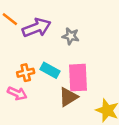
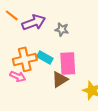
orange cross: (26, 73) -> (25, 59), size x1.6

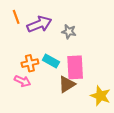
orange line: (12, 15) -> (16, 17), turned 32
orange cross: (25, 59) -> (30, 63), size x0.7

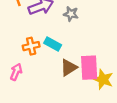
pink rectangle: (75, 67) -> (89, 68), moved
pink arrow: (23, 81) -> (16, 72), moved, turned -91

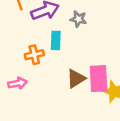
cyan rectangle: (53, 44) -> (56, 40), moved, turned 63
pink arrow: (16, 72) -> (18, 83), turned 56

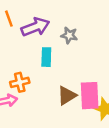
orange cross: (34, 55) -> (20, 82), moved

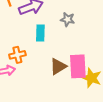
gray star: (69, 35) -> (67, 19), moved

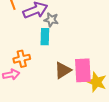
gray star: (67, 19) -> (51, 20), moved

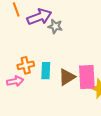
cyan rectangle: (45, 37) -> (46, 71), moved

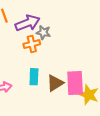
orange cross: (26, 65) -> (32, 44), moved

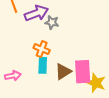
orange cross: (32, 44) -> (42, 49), moved, turned 35

